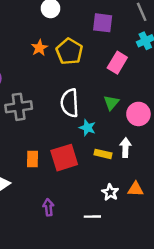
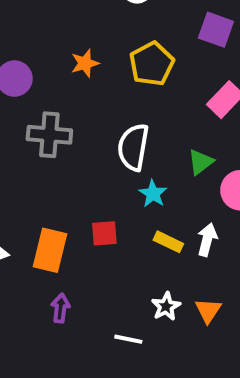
orange star: (39, 48) -> (85, 63), moved
red square: (64, 158) -> (104, 233), size x0.6
orange rectangle: (32, 159) -> (50, 250), moved, size x1.5
orange triangle: (136, 189) -> (208, 311), turned 49

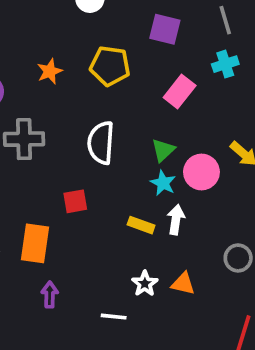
yellow pentagon: (152, 64) -> (110, 66), turned -30
cyan star: (153, 194) -> (163, 183), moved
red square: (104, 233) -> (75, 201), moved
orange triangle: (208, 311) -> (183, 284), turned -45

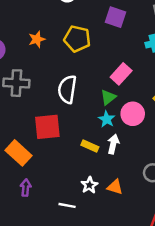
pink rectangle: (180, 92) -> (121, 74), moved
red square: (75, 201) -> (47, 127), size x1.6
orange rectangle: (35, 243) -> (18, 153), turned -60

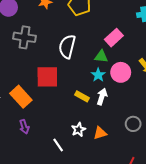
green triangle: (108, 97) -> (101, 56), turned 40
orange triangle: (115, 187) -> (100, 133), turned -40
purple arrow: (26, 188) -> (24, 127), turned 152
white line: (67, 205) -> (58, 145), turned 40

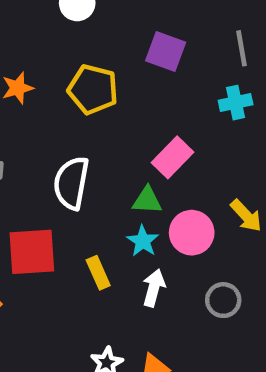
yellow rectangle: (82, 96) -> (98, 273), moved, turned 40
gray circle: (133, 124) -> (223, 300), moved

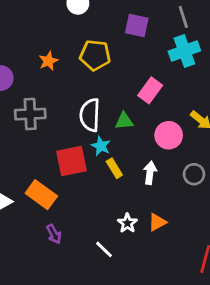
cyan cross: (236, 103) -> (184, 51), size x1.5
green triangle: (147, 200) -> (124, 121), moved
cyan star: (143, 241) -> (101, 146), moved

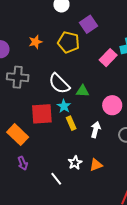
purple square: (137, 26) -> (89, 24), moved, turned 36
pink rectangle: (150, 90) -> (108, 58), moved
white semicircle: (90, 115) -> (59, 84), turned -55

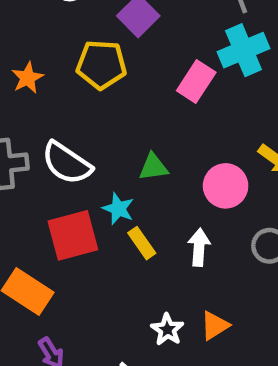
white semicircle: (59, 84) -> (67, 163), moved

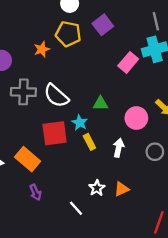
yellow pentagon: (101, 65) -> (68, 34), moved

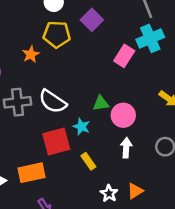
pink circle: (136, 118) -> (123, 115), moved
yellow rectangle: (89, 142) -> (88, 161), moved
orange rectangle: (28, 159) -> (31, 173), turned -45

